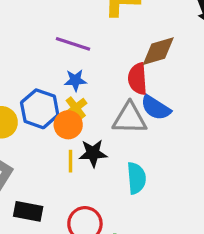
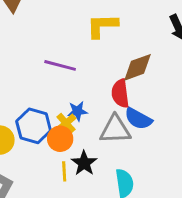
blue star: (75, 80) -> (78, 111), moved
black star: (93, 153) -> (84, 163), turned -30

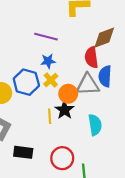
blue star: (78, 111) -> (48, 61), moved
blue semicircle: (138, 119) -> (105, 76), turned 65
orange circle: (60, 139) -> (68, 94), moved

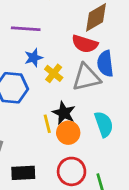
red semicircle: (91, 57) -> (85, 44), turned -55
yellow cross: (51, 80) -> (54, 73), moved
orange circle: (68, 94) -> (68, 133), moved

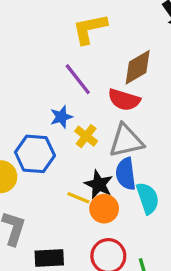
purple line: (26, 29) -> (78, 79), moved, turned 48
blue semicircle: (105, 64) -> (126, 174), moved
yellow line: (47, 124) -> (78, 198), turned -54

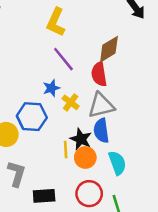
yellow L-shape: (90, 29) -> (56, 22), moved, turned -52
red semicircle: (124, 100) -> (99, 74), turned 65
yellow line: (78, 198) -> (66, 150), turned 66
cyan semicircle: (148, 198) -> (117, 163), moved

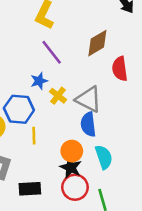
red semicircle: (99, 74) -> (120, 69), moved
gray triangle: (101, 105) -> (89, 99), turned 40
black star: (81, 139) -> (71, 168), moved
yellow line: (66, 150) -> (34, 136), moved

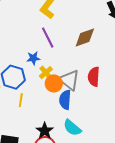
red semicircle: (120, 69) -> (94, 77), moved
orange circle: (72, 151) -> (54, 83), moved
cyan semicircle: (104, 157) -> (72, 128), turned 138

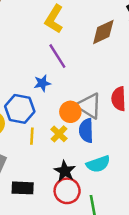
brown diamond: (85, 38) -> (103, 32), moved
yellow cross: (46, 73) -> (59, 134), moved
cyan semicircle: (72, 128) -> (98, 164), turned -54

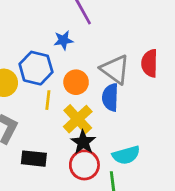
orange circle: (70, 112) -> (76, 82), moved
yellow cross: (59, 134) -> (78, 119), moved, size x1.5
cyan semicircle: (98, 164) -> (126, 155), moved

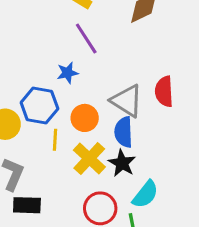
black star: (83, 142) -> (122, 163), moved
cyan semicircle: (126, 155) -> (145, 194), turned -32
black rectangle: (34, 159) -> (27, 205), moved

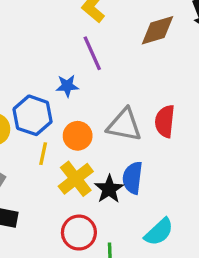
gray triangle: (127, 101) -> (124, 125), turned -30
blue semicircle: (124, 132) -> (133, 178), moved
cyan semicircle: (145, 194) -> (159, 232), moved

